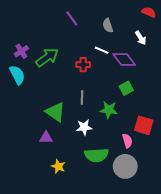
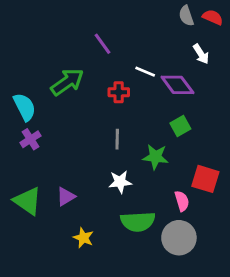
purple line: (72, 18) -> (103, 44), moved
gray semicircle: (108, 26) -> (186, 16), moved
purple cross: (21, 51) -> (30, 139), moved
green triangle: (55, 112) -> (28, 201), moved
purple triangle: (46, 138) -> (66, 197), turned -32

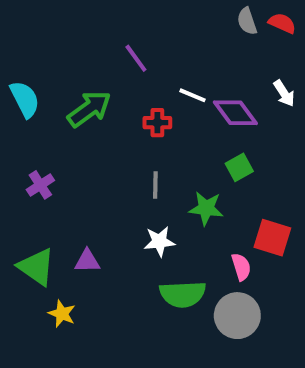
white arrow: (201, 54) -> (284, 93), moved
cyan semicircle: (25, 107) -> (25, 99), moved
purple triangle: (66, 197) -> (87, 261), turned 30
yellow star: (83, 238) -> (62, 314), moved

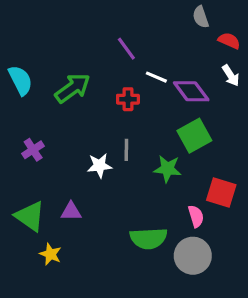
red semicircle: (282, 23) -> (229, 41), moved
purple line: (136, 58) -> (126, 49), moved
green square: (239, 167) -> (194, 136), size x1.5
white star: (159, 242) -> (99, 166), moved

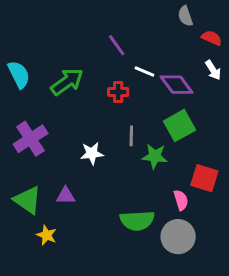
purple cross: (33, 150) -> (31, 139), size x1.6
gray line: (126, 150) -> (131, 136), moved

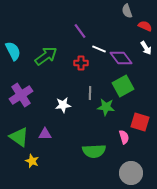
gray circle: (178, 237) -> (131, 173), moved

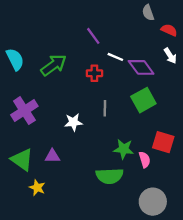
green star: (106, 107) -> (124, 149), moved

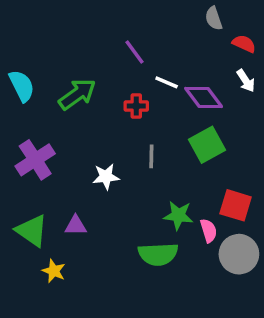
gray circle: (153, 202) -> (239, 254), moved

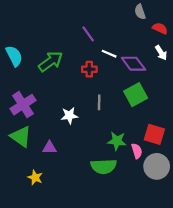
green triangle: (32, 231) -> (21, 137), moved

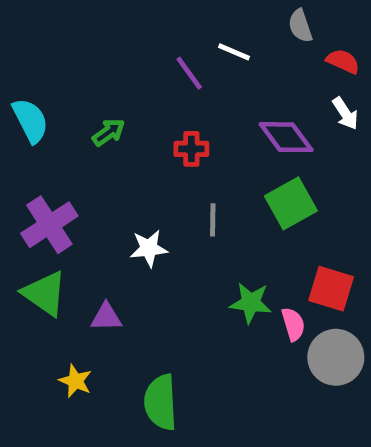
white line: (109, 54) -> (234, 52), moved
green arrow: (51, 61) -> (109, 132), size x0.6
green semicircle: (104, 166) -> (161, 402), moved, turned 90

